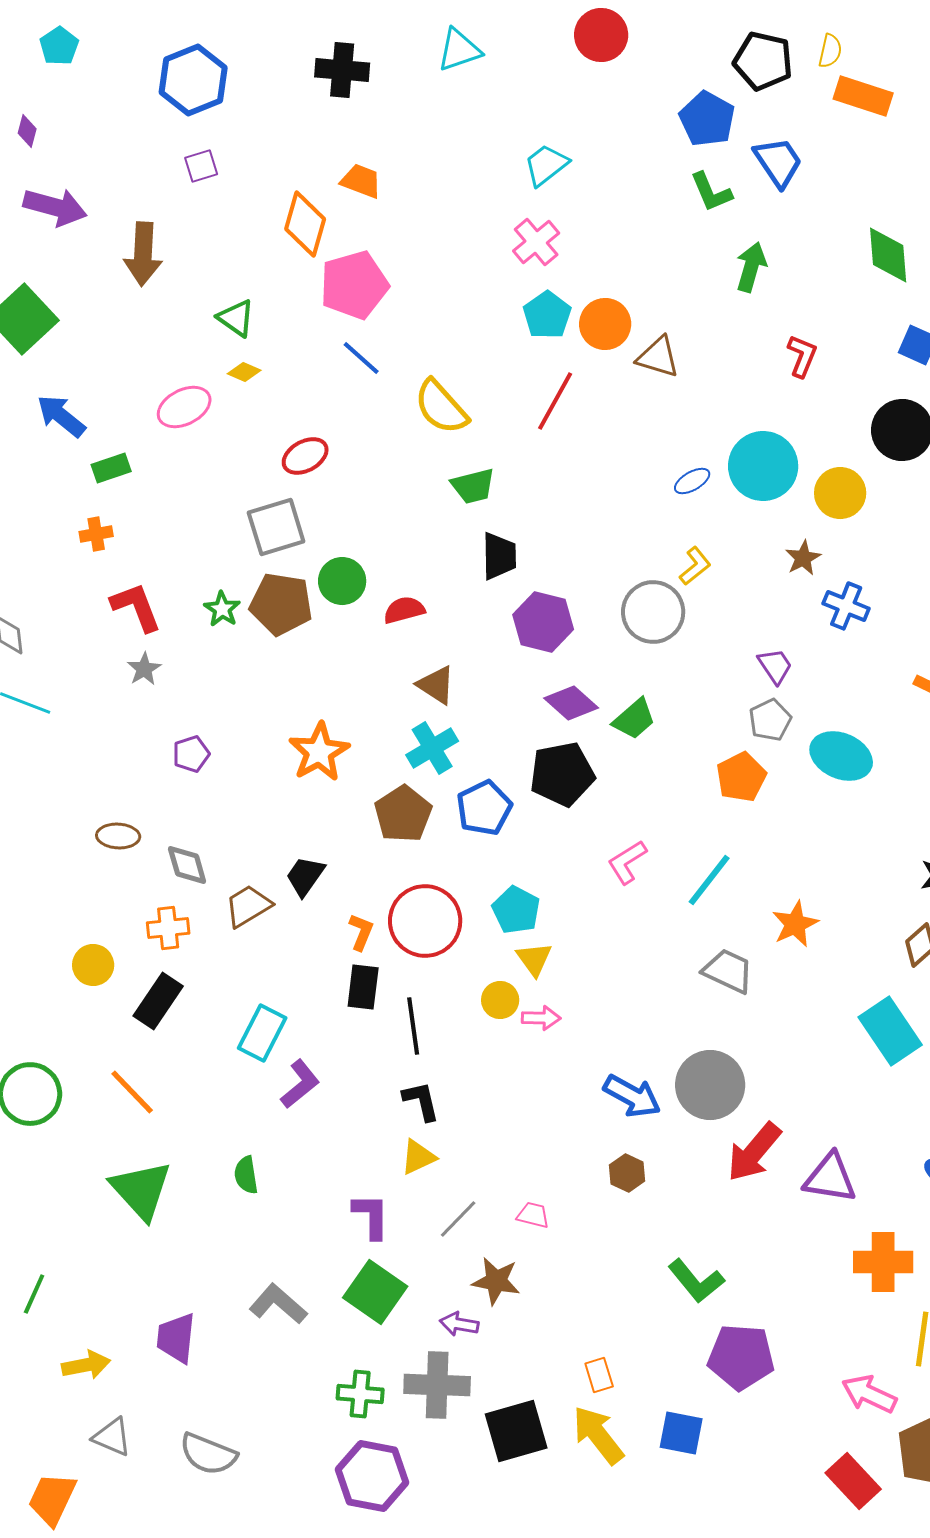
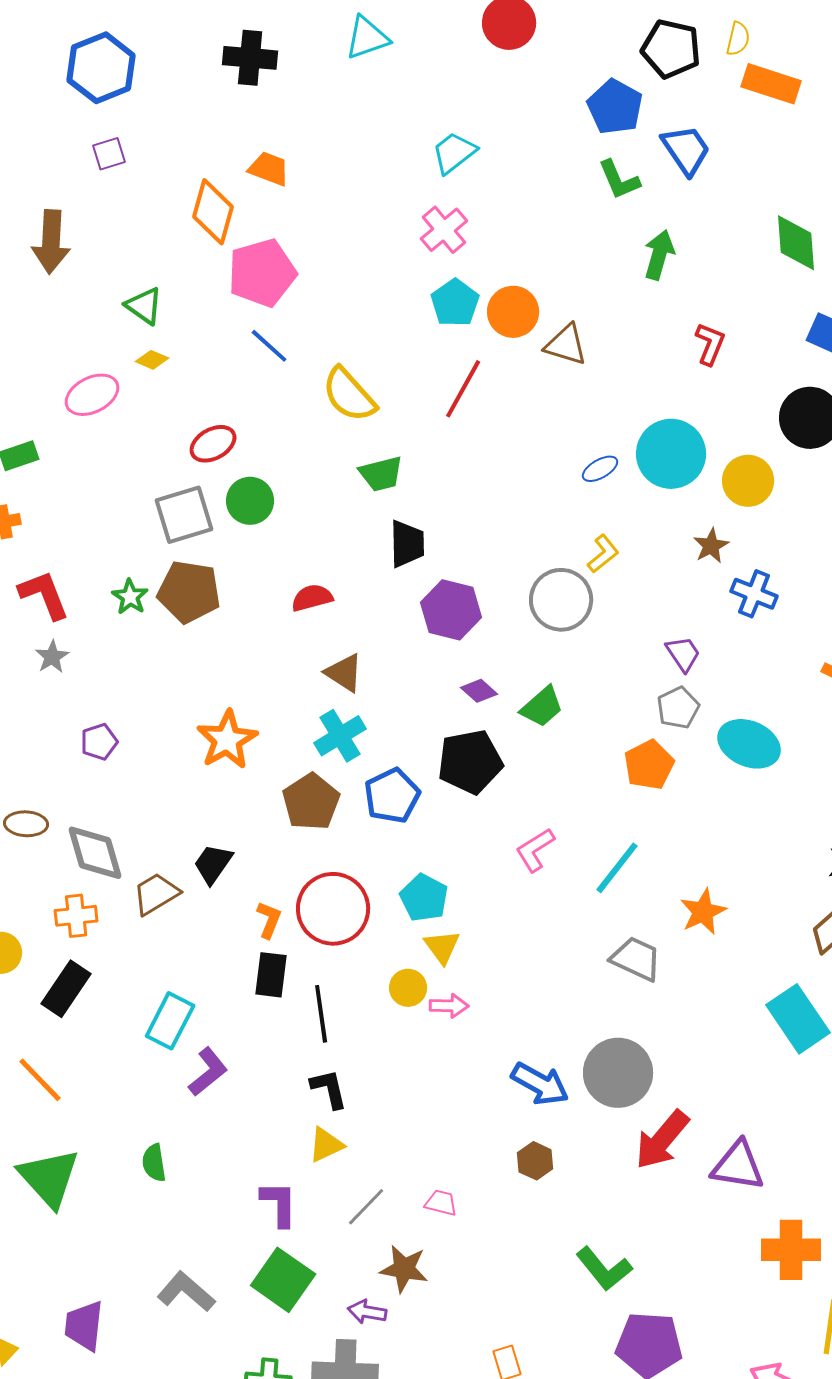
green circle: (342, 581) -> (250, 501), moved
purple diamond: (571, 703) -> (479, 691), size x0.7
gray diamond: (187, 865) -> (95, 853), size x1.4

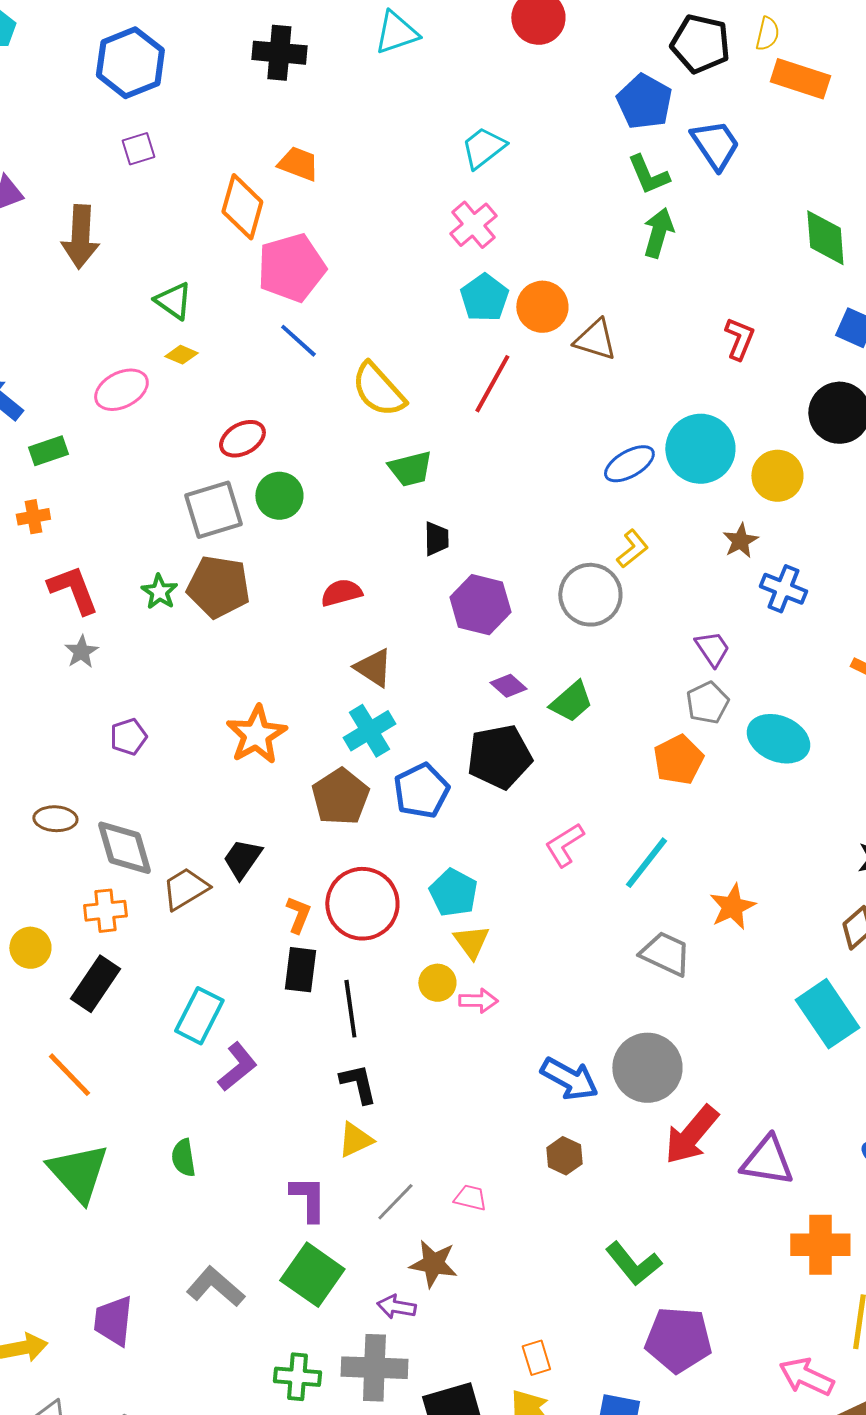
green arrow: (659, 255) -> (658, 233), moved
blue ellipse: (600, 469) -> (629, 464), size x1.4
black trapezoid: (407, 544) -> (436, 539), size x0.7

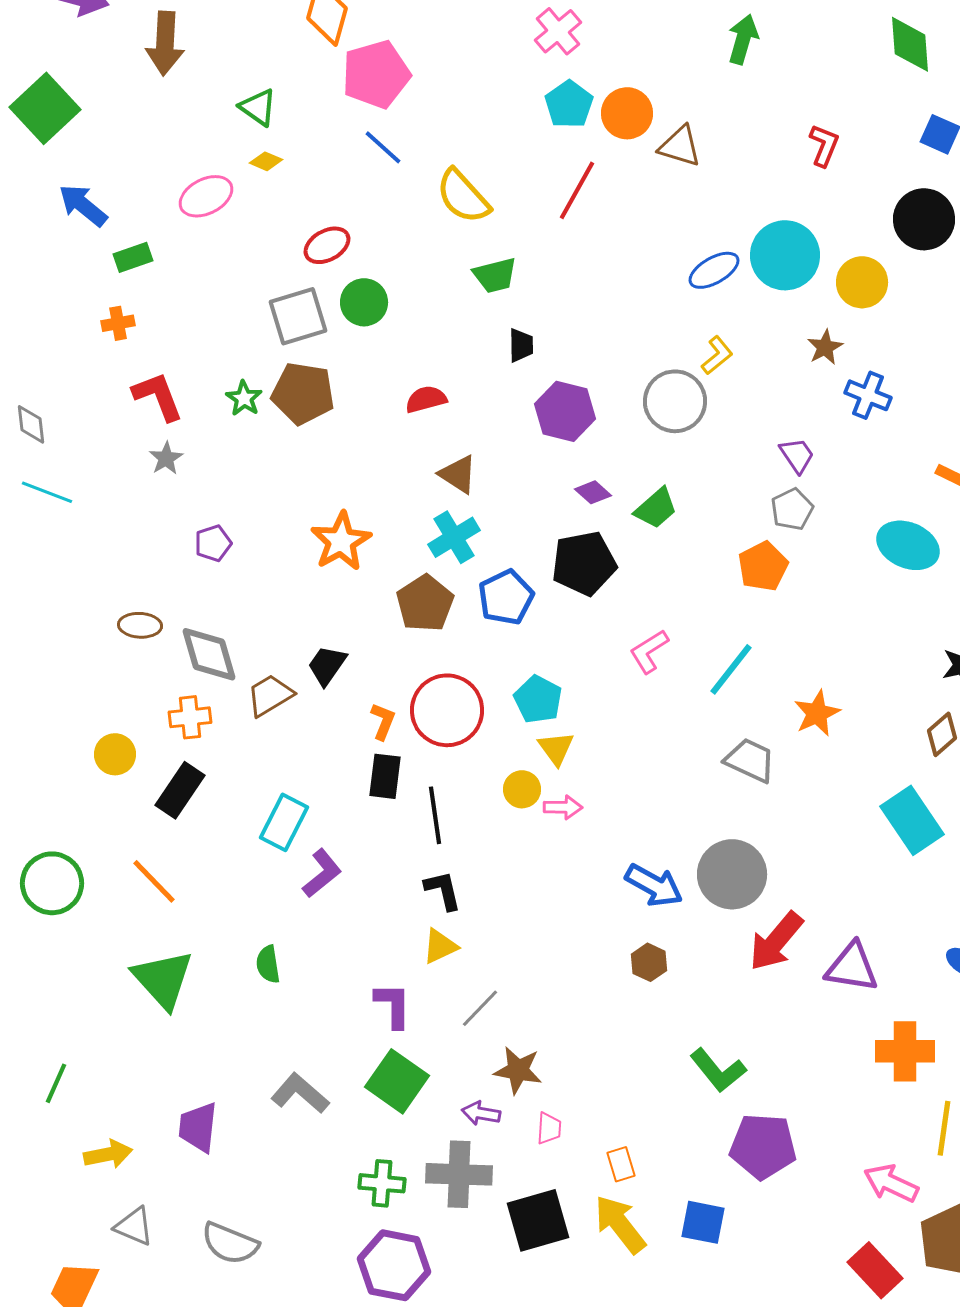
cyan ellipse: (778, 739) -> (908, 545), moved
pink trapezoid: (470, 1198) -> (549, 1128), moved, turned 80

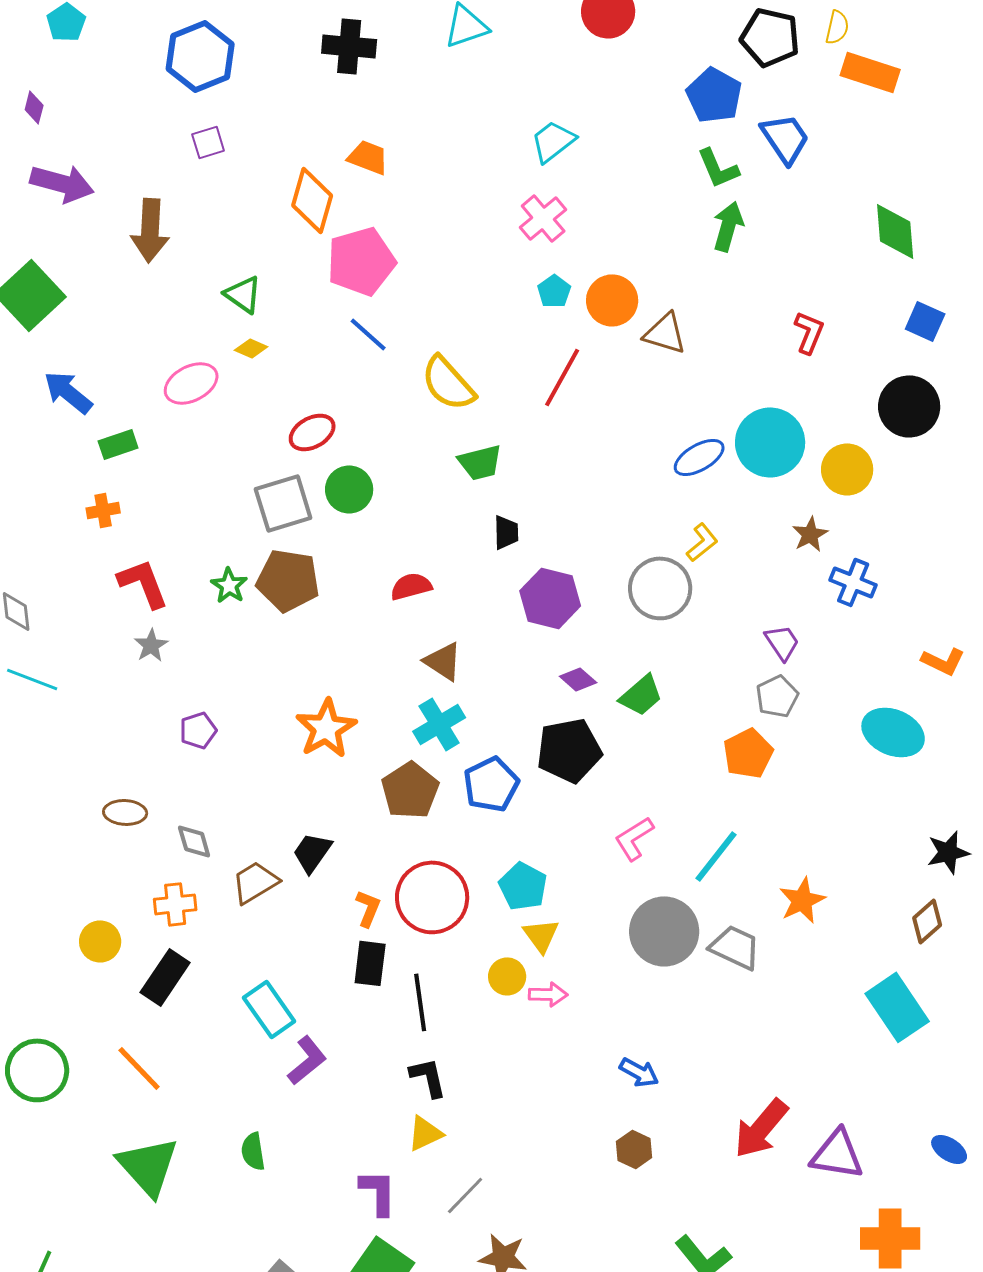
cyan pentagon: (569, 104) -> (554, 291), size x0.7
gray diamond: (209, 654) -> (194, 841), size x0.6
cyan rectangle: (284, 822) -> (269, 1009), turned -62
gray circle: (732, 874) -> (664, 931), moved
blue arrow: (654, 885) -> (639, 1072), size x0.7

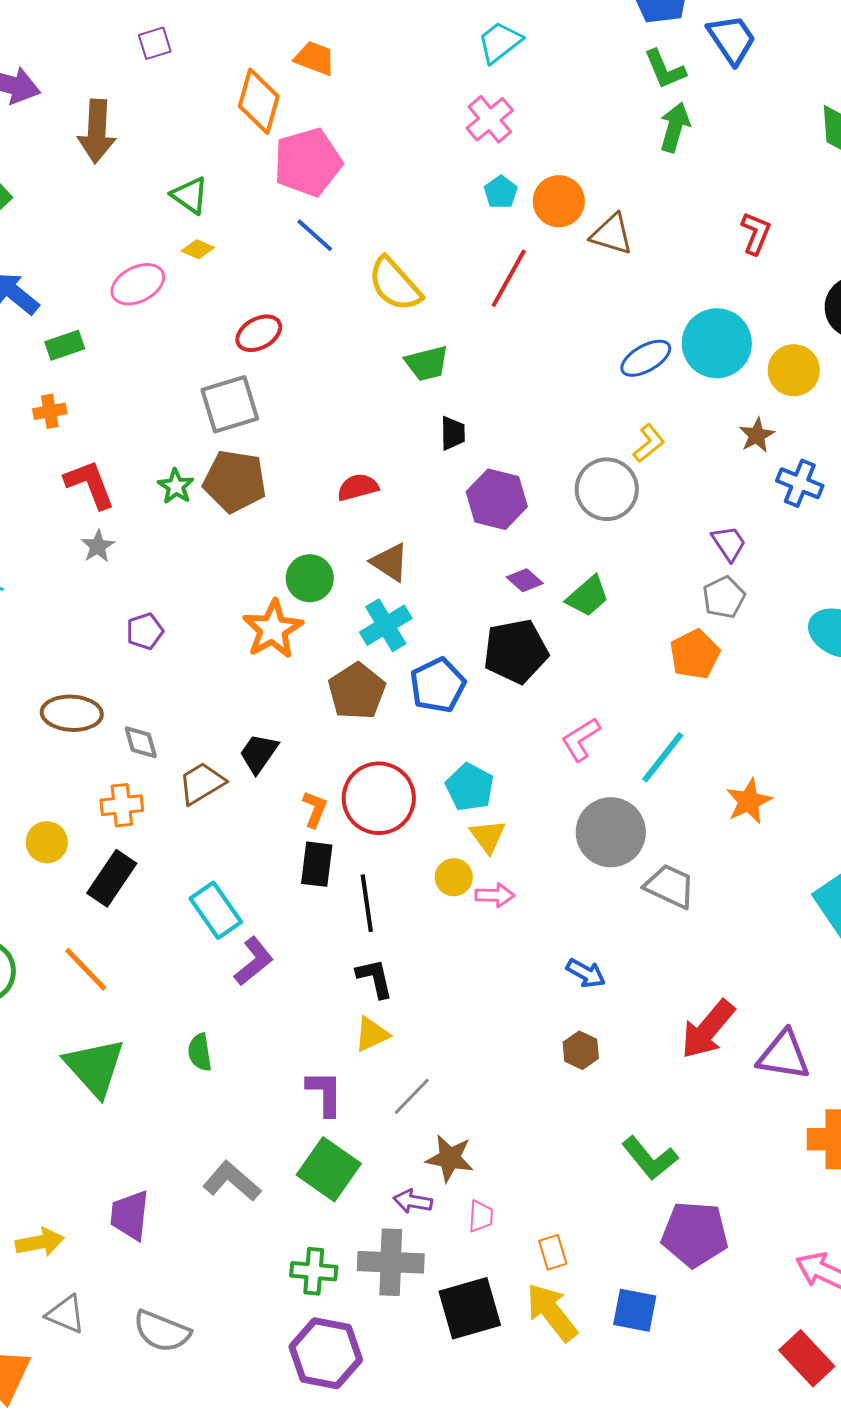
green circle: (349, 489) -> (310, 578), moved
brown ellipse: (125, 812) -> (72, 713), size x1.4
gray trapezoid: (735, 947) -> (670, 886), moved

